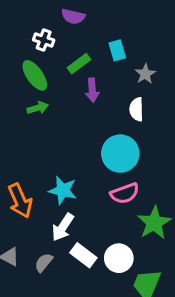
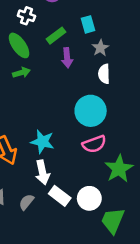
gray star: (145, 74) -> (100, 48), moved
white arrow: (63, 227) -> (42, 172), turned -45

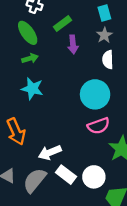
cyan rectangle: (88, 24) -> (104, 13), moved
cyan star: (42, 142) -> (32, 89), moved
white arrow: (42, 172) -> (50, 152), turned 80
gray semicircle: (26, 202) -> (35, 180), size x1.6

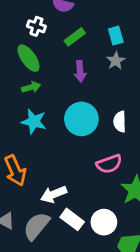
green rectangle: (63, 24) -> (75, 37), moved
white semicircle: (108, 60) -> (120, 122), moved
cyan circle: (95, 94) -> (81, 119), moved

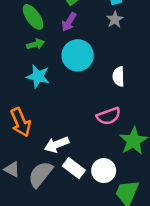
purple arrow: (80, 71) -> (69, 22), moved, turned 36
cyan circle: (81, 119) -> (78, 55), moved

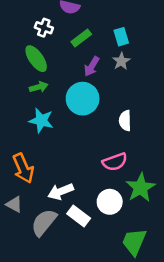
purple arrow: (69, 22) -> (92, 66), moved
gray triangle: (12, 169) -> (14, 204), moved
white circle: (104, 171) -> (110, 202), moved

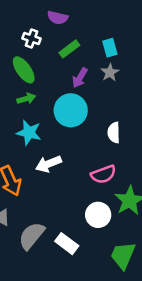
white arrow: (61, 191) -> (48, 164), moved
white rectangle: (79, 216) -> (67, 244), moved

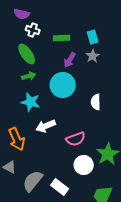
purple semicircle: (58, 18) -> (22, 14), moved
green rectangle: (69, 49) -> (62, 38), turned 35
pink semicircle: (103, 174) -> (76, 139), moved

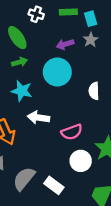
white cross: (33, 30) -> (36, 14), moved
green rectangle: (62, 38) -> (68, 12), moved
purple arrow: (70, 60) -> (65, 44), turned 42
white arrow: (46, 126) -> (38, 118), turned 30

